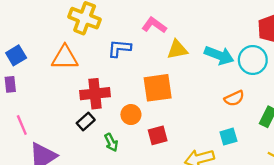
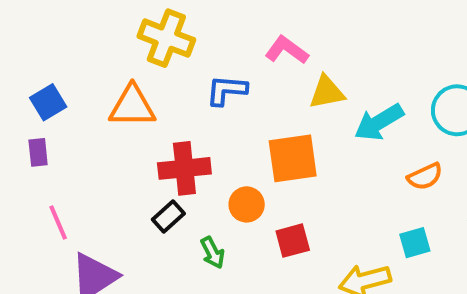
cyan arrow: (219, 55) -> (379, 122), moved, turned 128

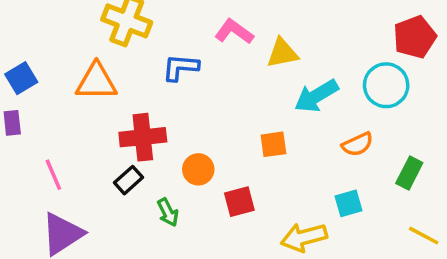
yellow triangle: (327, 92) -> (282, 53), moved
orange square: (293, 158) -> (273, 144), moved, size x0.6
pink line: (58, 223) -> (53, 175), moved

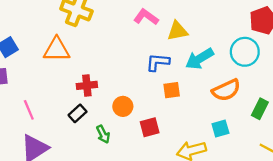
blue L-shape: (180, 67) -> (158, 62), moved
red cross: (143, 137) -> (87, 85), size x0.7
orange semicircle: (357, 144) -> (226, 90), size x1.4

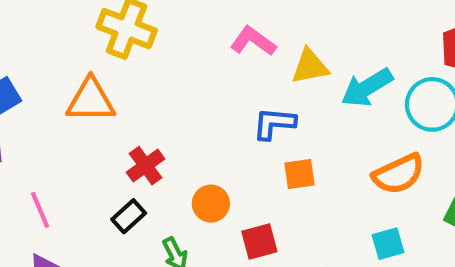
cyan arrow: (199, 59) -> (367, 88), moved
red cross: (87, 85) -> (146, 166), turned -30

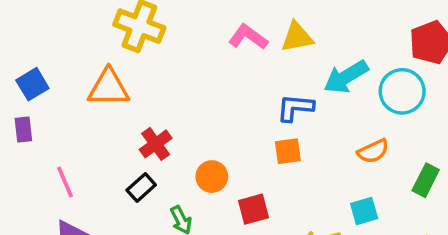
yellow triangle: (310, 66) -> (297, 37), moved
blue L-shape: (274, 123) -> (295, 108), moved
orange semicircle: (399, 174) -> (373, 151), size x0.7

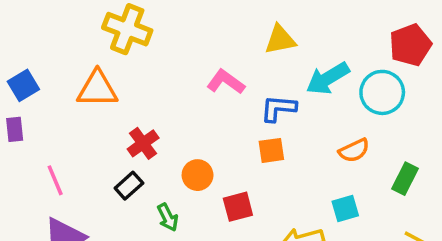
pink L-shape: (248, 37) -> (226, 82), moved

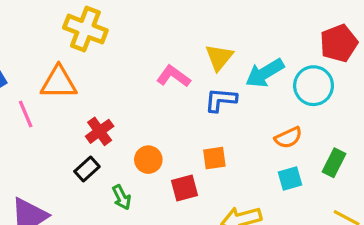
yellow triangle: (280, 40) -> (219, 57), moved, turned -40
orange square: (271, 150) -> (214, 158), moved
pink line: (55, 180) -> (26, 114), moved
cyan square: (345, 208) -> (290, 178), moved

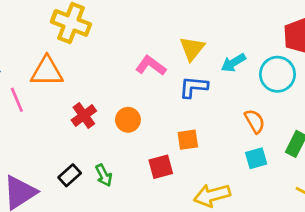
cyan arrow: (265, 73) -> (233, 63), size x0.7
orange semicircle: (288, 138) -> (255, 121), turned -95
orange circle: (148, 160) -> (128, 120), moved
black rectangle: (87, 169) -> (70, 175), moved

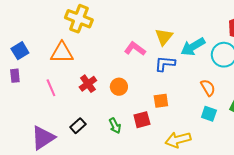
cyan arrow: (233, 63) -> (193, 47), size x1.4
pink line: (17, 100) -> (51, 88), moved
cyan square: (256, 158) -> (209, 114), turned 35
green arrow: (104, 175) -> (115, 126), moved

